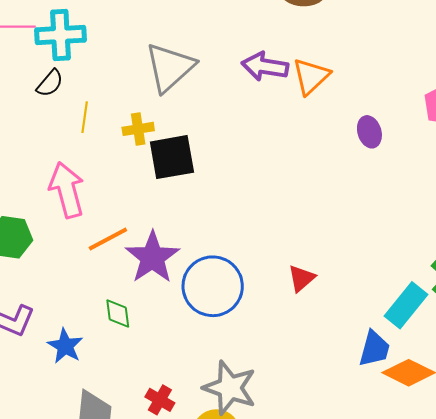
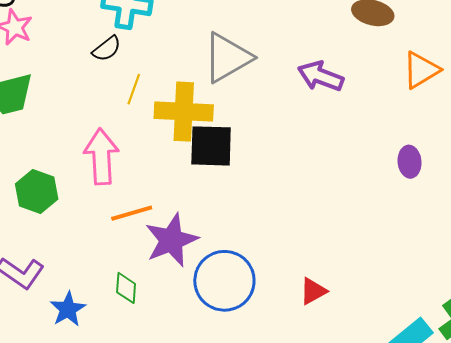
orange triangle: (311, 76) -> (421, 70), moved
yellow cross: (138, 129) -> (184, 112), size x1.8

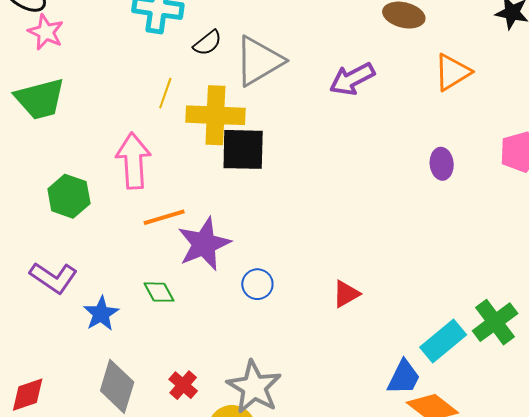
black semicircle: (107, 49) -> (207, 43), moved
purple arrow: (321, 76) -> (352, 79), turned -48
blue circle: (224, 281) -> (257, 284), size x0.5
green diamond: (126, 288) -> (159, 292), turned -32

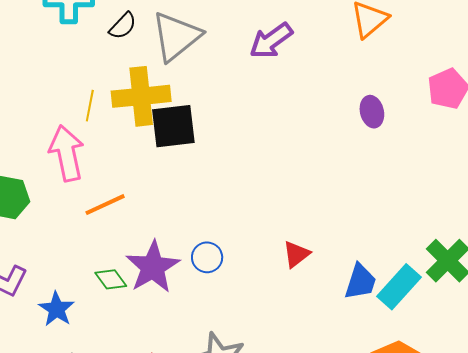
yellow line: (165, 93) -> (90, 106), moved
purple star: (204, 244) -> (153, 267), moved
blue trapezoid: (404, 377) -> (360, 282), moved

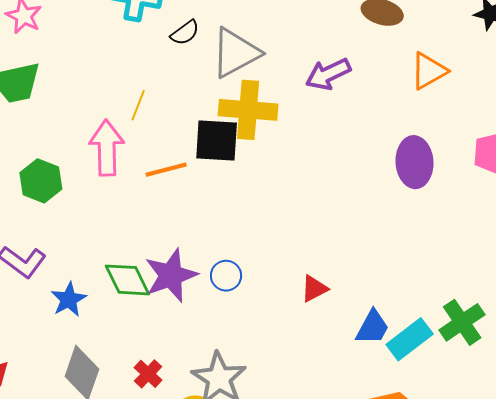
yellow cross: (141, 96) -> (248, 110), moved
purple ellipse: (372, 112) -> (414, 162), size x1.6
orange line: (105, 205) -> (166, 170), moved
green diamond: (111, 279) -> (127, 280), size x1.5

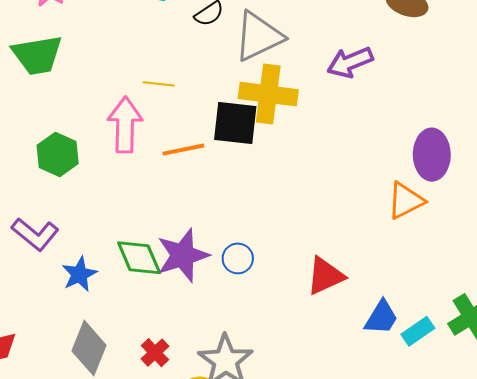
orange triangle: (429, 71) -> (406, 201), moved
yellow line: (138, 105) -> (159, 84), turned 72
red triangle: (314, 289) -> (325, 276), size x1.4
cyan rectangle: (410, 339) -> (418, 331), size x0.7

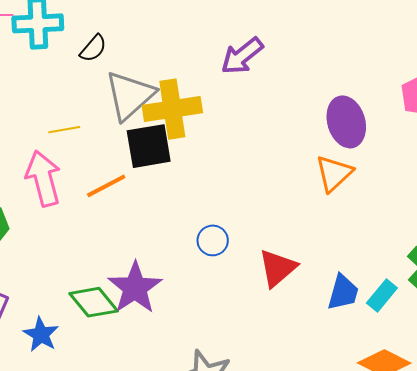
gray triangle: (259, 36) -> (130, 95), moved
blue circle: (238, 258) -> (213, 240), moved

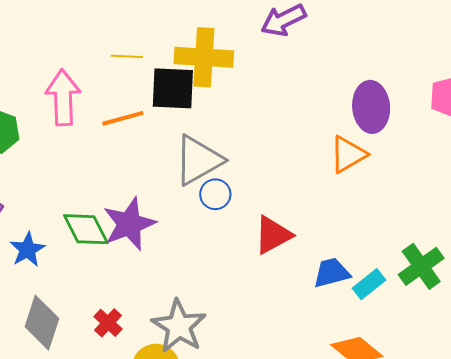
gray triangle: (130, 95) -> (198, 160), moved
yellow line: (64, 130) -> (127, 56), moved
blue trapezoid: (343, 292) -> (332, 273), turned -132

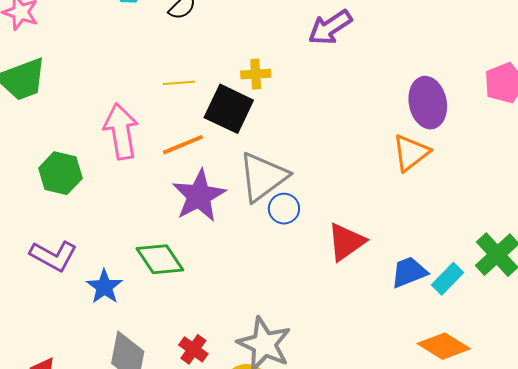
yellow cross: (204, 57) -> (256, 74), size x0.5
black square: (173, 88) -> (229, 109), turned 30
purple star: (129, 224) -> (199, 196), moved

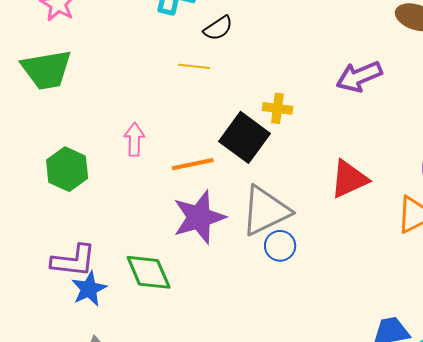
yellow line: (179, 83) -> (194, 66), moved
pink arrow: (121, 131) -> (134, 139), size x0.6
red triangle: (346, 242) -> (349, 179), moved
purple L-shape: (53, 256) -> (73, 261), moved, turned -33

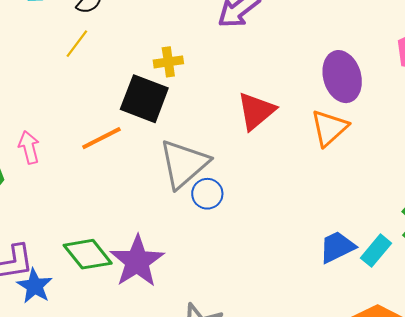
yellow line: (194, 66) -> (77, 44), turned -44
pink arrow: (134, 139) -> (29, 147), moved
purple star: (199, 217) -> (137, 261), moved

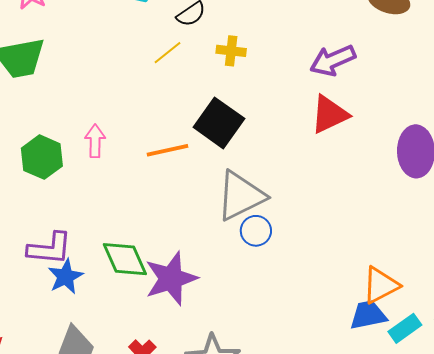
yellow cross: (168, 62) -> (231, 51), moved
red triangle: (256, 111) -> (330, 114), moved
orange triangle: (329, 128) -> (381, 285), moved

